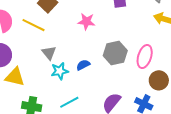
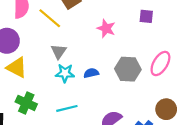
pink ellipse: (145, 57) -> (160, 63), moved

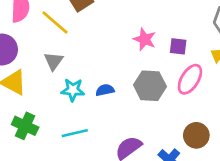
purple square: (146, 16) -> (178, 46), moved
pink star: (106, 28) -> (145, 39), moved
gray triangle: (59, 51) -> (54, 61), moved

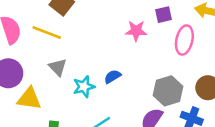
pink star: (145, 39) -> (136, 31), moved
gray hexagon: (150, 86) -> (168, 91), moved

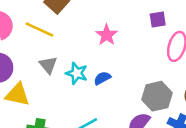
pink star: (136, 31) -> (107, 35), moved, turned 30
cyan star: (84, 87) -> (77, 73), moved, turned 30

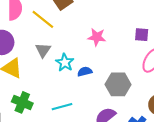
pink star: (107, 35) -> (97, 37), turned 30
gray hexagon: (157, 96) -> (118, 84), moved

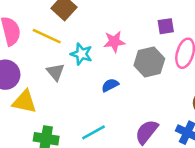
cyan star: (65, 63) -> (81, 54), moved
gray hexagon: (118, 84) -> (149, 62), moved

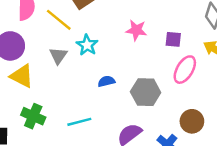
pink star: (114, 42) -> (136, 30), moved
gray hexagon: (149, 62) -> (146, 92), moved

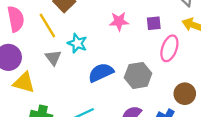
yellow line: (59, 20) -> (47, 25), turned 30
blue semicircle: (106, 81) -> (101, 73), size x1.6

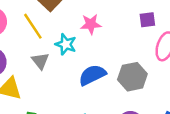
pink star: (119, 21) -> (91, 24), moved

